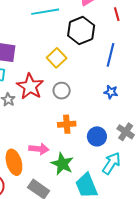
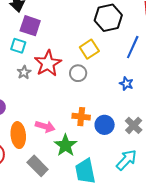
yellow square: (57, 58) -> (89, 49), moved
orange cross: (67, 124) -> (81, 117), moved
cyan arrow: (111, 163) -> (126, 160), moved

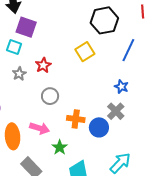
red star: (48, 63) -> (43, 65), size x0.6
gray circle: (78, 73) -> (50, 96), moved
gray cross: (134, 125) -> (116, 111), moved
green star: (66, 145) -> (60, 147), size x0.7

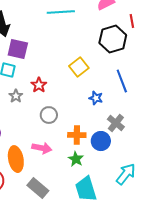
black hexagon: (104, 20) -> (113, 39), moved
blue line: (128, 50) -> (122, 81), moved, turned -40
blue star: (121, 87) -> (96, 98), moved
green star: (60, 147) -> (76, 159), moved

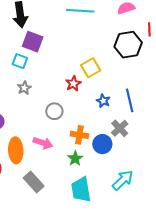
blue line: (122, 81) -> (130, 100), moved
red star: (39, 85) -> (73, 84), moved

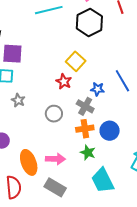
black hexagon: (128, 45) -> (89, 22), moved
gray cross: (120, 128) -> (85, 106), moved
pink arrow: (43, 143) -> (55, 159), moved

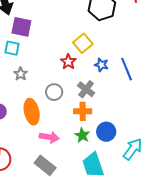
blue star: (97, 89) -> (101, 65), moved
blue circle: (110, 131) -> (106, 132), moved
orange ellipse: (29, 162) -> (32, 112), moved

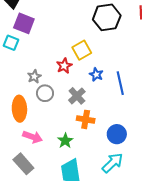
gray star: (21, 74) -> (34, 76), moved
orange cross: (83, 111) -> (86, 119), moved
blue circle: (106, 132) -> (117, 134), moved

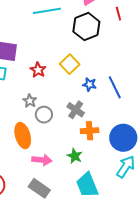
red star: (64, 66) -> (38, 70), moved
blue circle: (117, 134) -> (123, 138), size x1.4

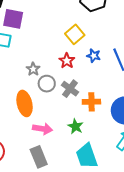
red star: (38, 70) -> (67, 61), moved
gray cross: (76, 110) -> (70, 89), moved
gray rectangle: (39, 188) -> (39, 157), turned 30

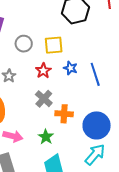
yellow square: (75, 34) -> (54, 45), turned 30
gray circle: (47, 84) -> (24, 44), moved

